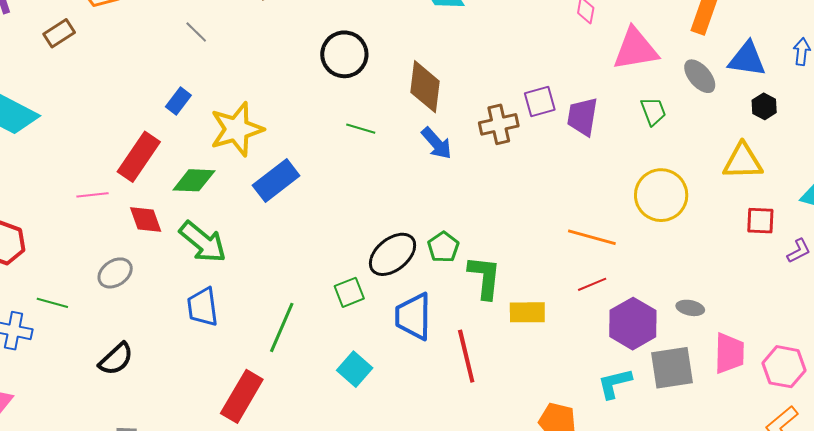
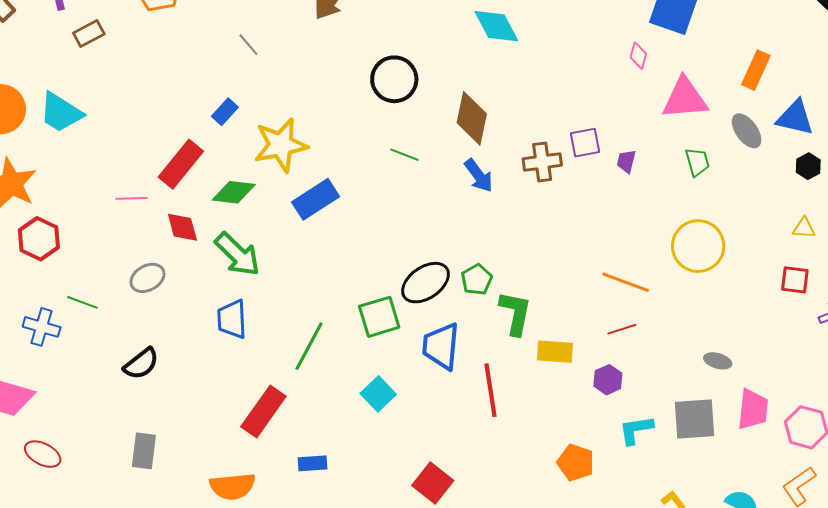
brown rectangle: (59, 33) -> (89, 34), moved
purple trapezoid: (582, 117) -> (626, 161), size x0.6
yellow triangle: (743, 161) -> (804, 228), moved, size x0.6
green square: (349, 292) -> (379, 317), size x1.4
purple hexagon: (633, 324) -> (608, 380), moved, size x0.6

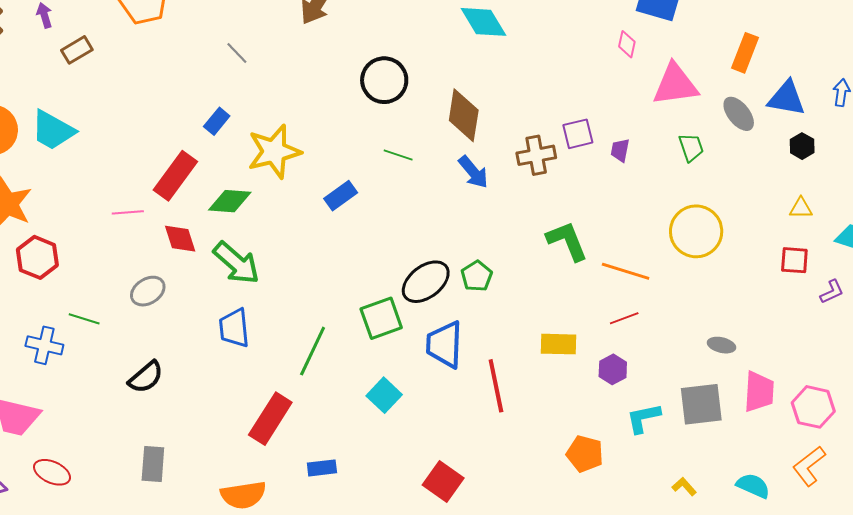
blue rectangle: (316, 199) -> (341, 196), moved, size x0.7
green L-shape: (515, 313) -> (567, 241), moved, turned -30

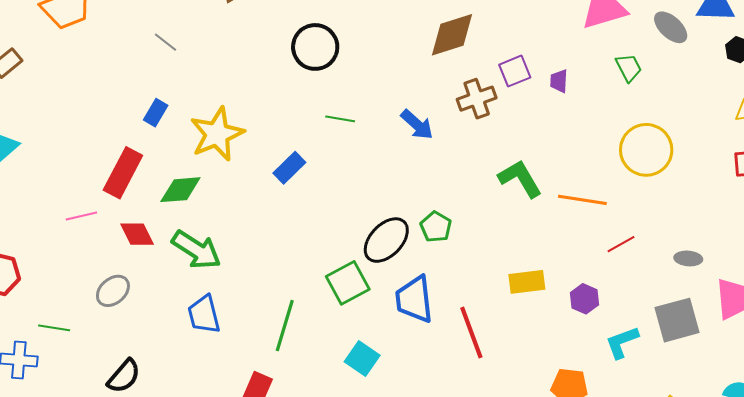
brown diamond: (464, 115) -> (452, 35), moved, turned 72
red line: (624, 318) -> (621, 244), moved

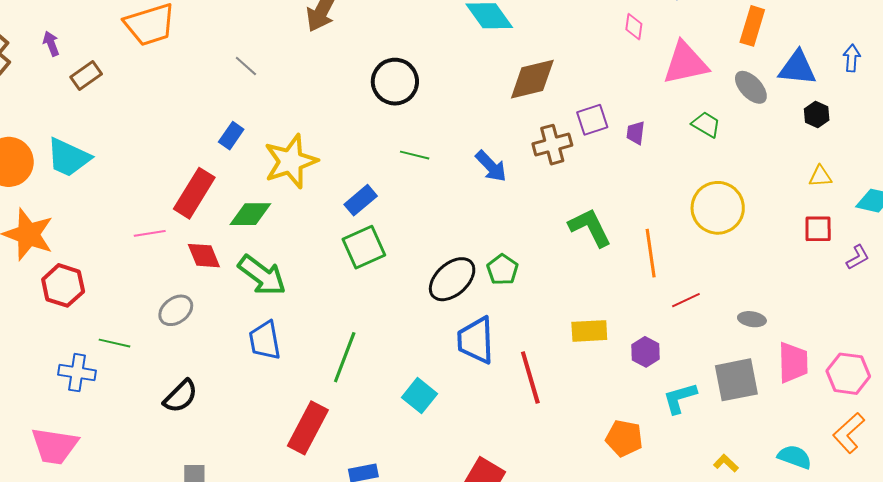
green trapezoid: (629, 68) -> (706, 125), turned -36
orange line: (582, 200) -> (651, 253), turned 69
green square: (348, 283) -> (364, 247), moved

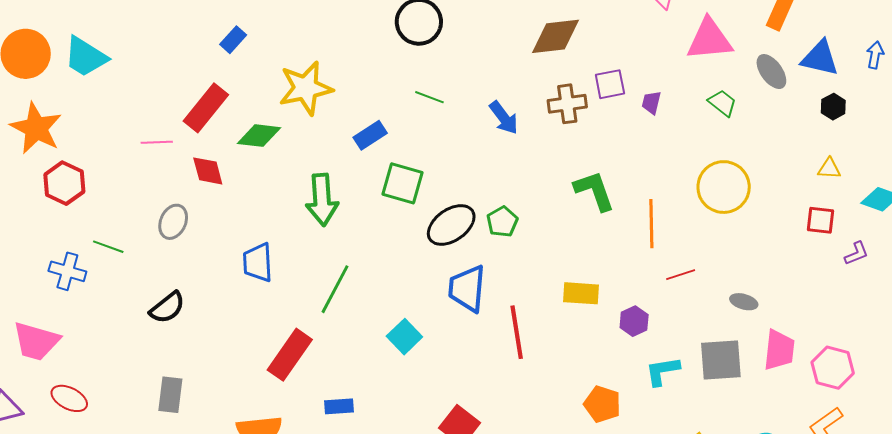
blue rectangle: (231, 136) -> (233, 40), moved
green square: (364, 247) -> (403, 183), moved, turned 33
green arrow: (262, 275) -> (322, 200), moved, turned 42
gray ellipse: (176, 310) -> (173, 222), turned -36

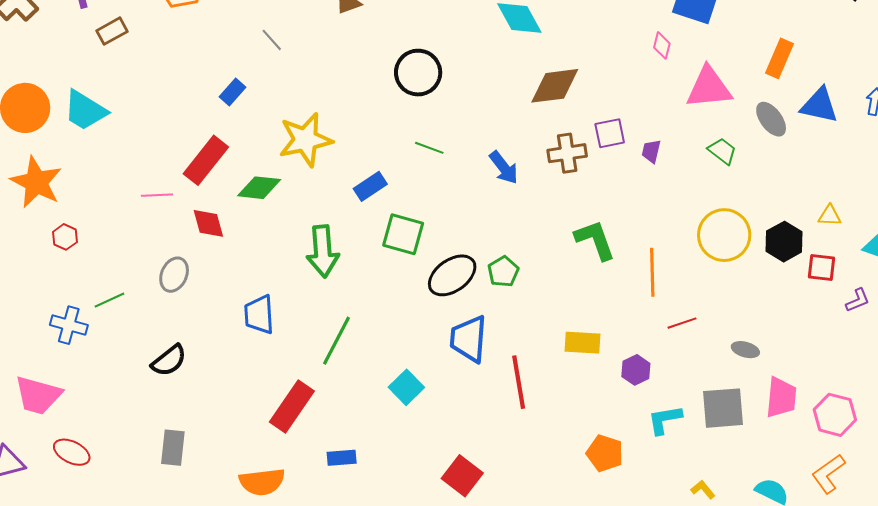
black hexagon: (833, 107) -> (784, 242), moved, size x1.5
red hexagon: (64, 183) -> (65, 237), size x0.6
green line: (108, 247) -> (109, 300), turned -44

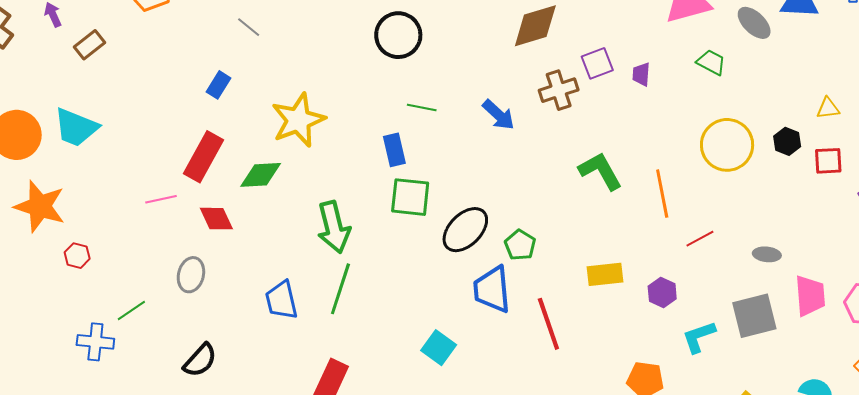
blue rectangle: (370, 186) -> (394, 150), moved, turned -60
black hexagon: (784, 242) -> (787, 141), size x0.7
green pentagon: (503, 272) -> (520, 245), moved
green line: (336, 341) -> (340, 289), moved

